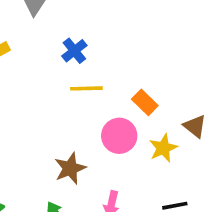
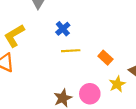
pink circle: (119, 136) -> (90, 94), moved

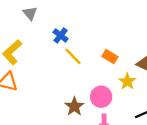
yellow line: (71, 51) -> (73, 56), turned 60

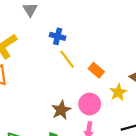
blue cross: (61, 35) -> (58, 36), turned -32
orange rectangle: (110, 57) -> (96, 70), moved

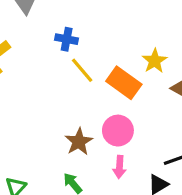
orange rectangle: (96, 70) -> (124, 83), size x1.5
yellow star: (118, 92) -> (155, 61), moved

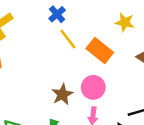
blue cross: (67, 39) -> (57, 14), turned 35
yellow star: (155, 61) -> (125, 22), moved, turned -30

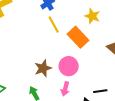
yellow star: (125, 22) -> (92, 16), moved

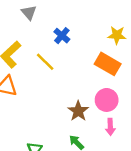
yellow line: (54, 24) -> (45, 62), moved

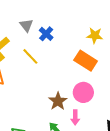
gray triangle: (29, 13) -> (26, 25), moved
pink arrow: (110, 127) -> (75, 117), moved

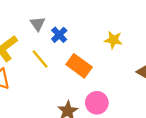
orange rectangle: (86, 61) -> (79, 66), moved

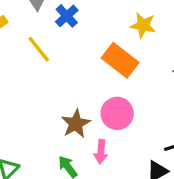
orange rectangle: (79, 66) -> (120, 60), moved

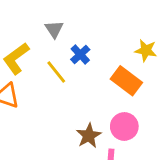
blue cross: (67, 16) -> (80, 54), moved

